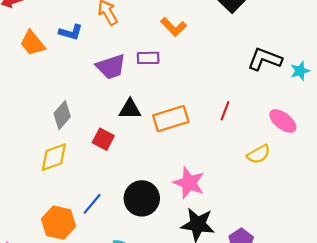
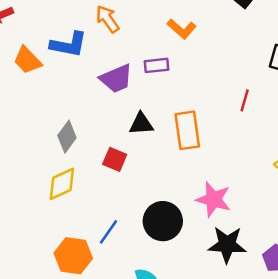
blue L-shape: (71, 32) -> (69, 44), size x1.4
red line: (225, 111) -> (245, 100), moved
orange rectangle: (171, 119) -> (187, 130), turned -76

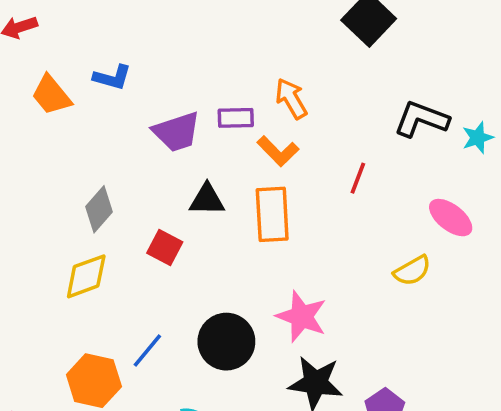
orange arrow: (108, 19) -> (291, 99), moved
orange L-shape: (182, 29) -> (278, 151), moved
blue L-shape: (69, 44) -> (112, 77), size x0.7

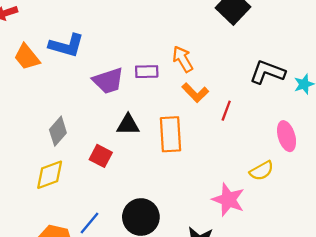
blue L-shape: (112, 77) -> (66, 45), size x1.4
orange L-shape: (278, 151) -> (195, 93), moved
pink ellipse: (451, 218) -> (287, 136), turned 36
pink star: (302, 316) -> (228, 200), moved

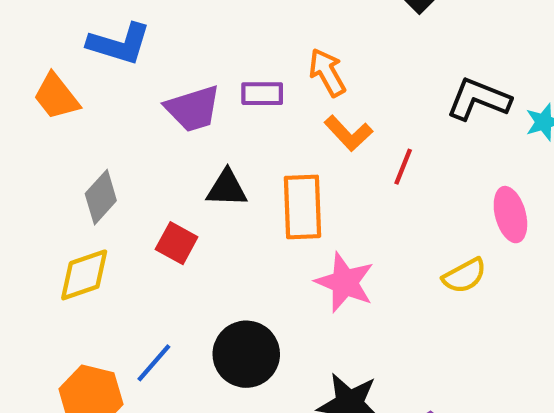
orange trapezoid: (27, 57) -> (56, 96), moved
pink star: (228, 200) -> (345, 282), moved

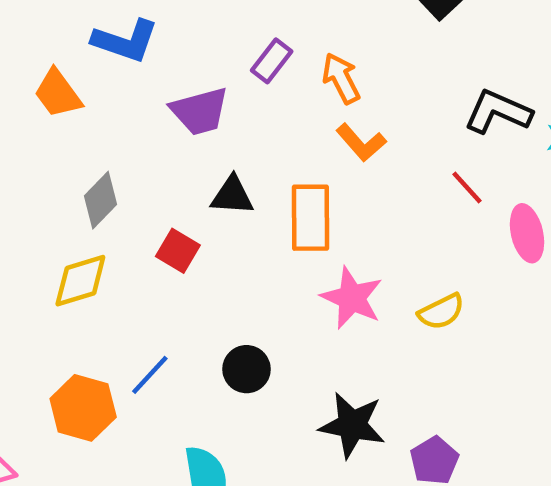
purple rectangle: (262, 94) -> (272, 61), moved, turned -54
red line: (403, 167) -> (467, 188), moved, turned -66
yellow semicircle: (464, 276) -> (441, 312), moved
black circle: (246, 354) -> (246, 369), size x0.7

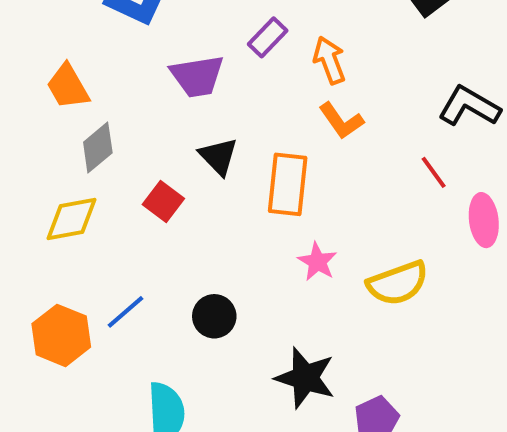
orange trapezoid: (58, 94) -> (68, 86), moved
black triangle: (232, 195) -> (218, 156), turned 36
pink star: (352, 298) -> (317, 262), size x0.7
yellow semicircle: (441, 312) -> (398, 283), size x1.4

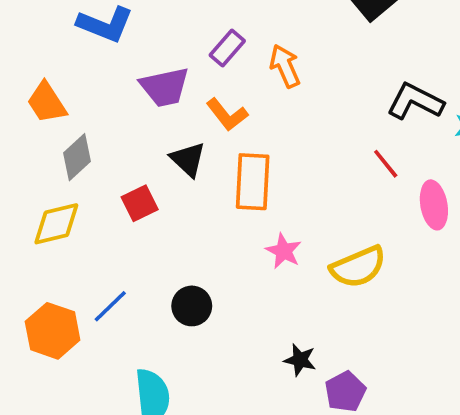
orange L-shape: (341, 121) -> (227, 115), moved
red square: (163, 201) -> (140, 203), turned 30
black star: (305, 378) -> (300, 360), moved, size x0.6

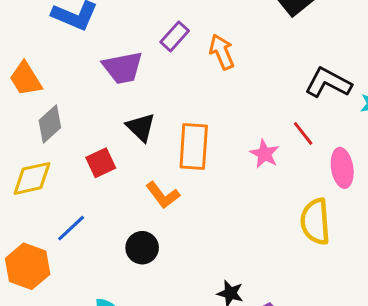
orange L-shape: (227, 115) -> (163, 195), moved
pink star: (284, 251) -> (264, 154), moved
yellow semicircle: (358, 267) -> (315, 221), moved, turned 108
blue line: (110, 306) -> (71, 228), moved

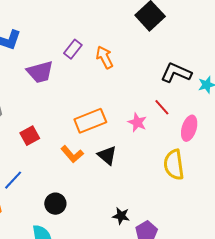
black triangle: (141, 127) -> (107, 155), moved
orange rectangle: (194, 146) -> (90, 121), turned 68
pink ellipse: (342, 168) -> (189, 128), turned 30
black circle: (142, 248) -> (55, 204), moved

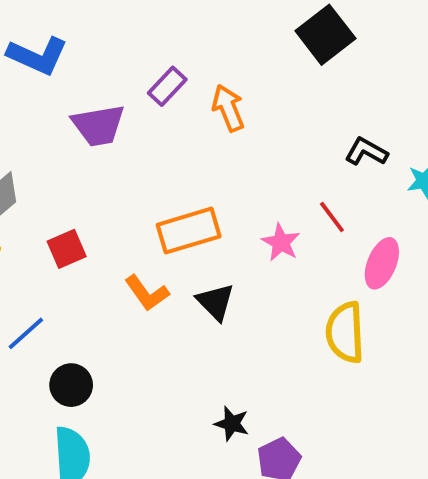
black L-shape: (176, 73) -> (366, 152), size x0.7
black circle: (55, 204) -> (71, 385), moved

